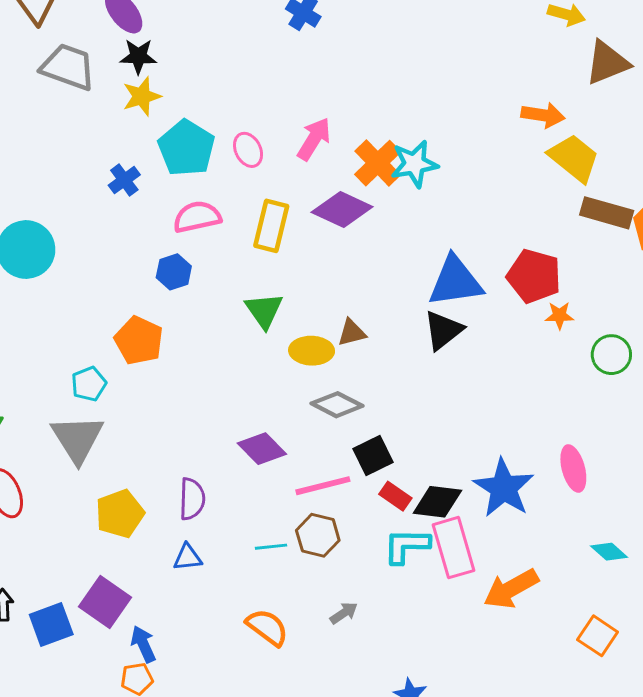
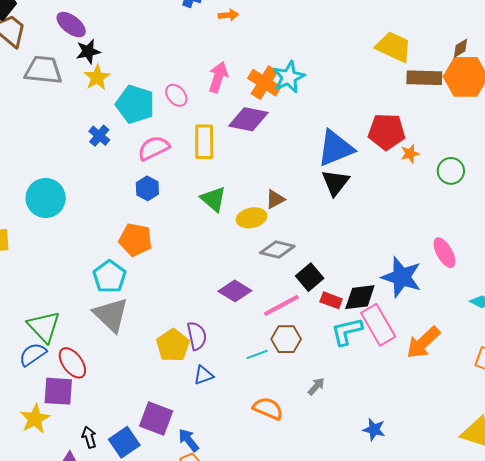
orange arrow: (543, 115) -> (228, 15), moved, size x0.7
cyan pentagon: (89, 384) -> (109, 277), size x1.4
yellow pentagon: (120, 514) -> (173, 345), moved

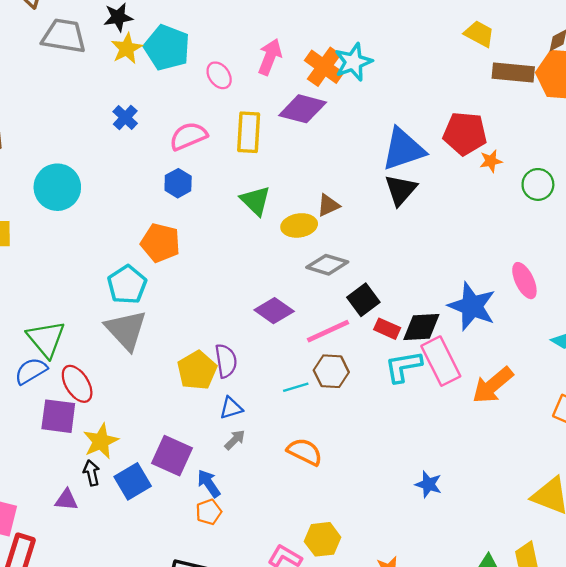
yellow trapezoid: (394, 47) -> (479, 34), size x0.7
cyan pentagon: (135, 104) -> (167, 48), moved
gray arrow: (316, 386) -> (235, 440), moved
yellow star: (35, 419) -> (101, 441), moved

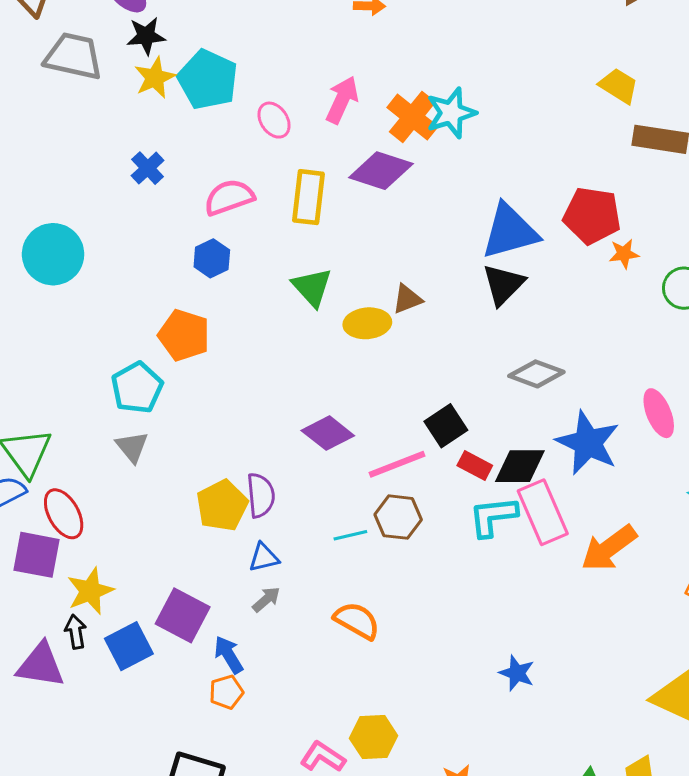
gray diamond: (327, 265) -> (536, 374), moved
gray triangle: (126, 330) -> (132, 447), size x0.6
purple triangle: (66, 500) -> (41, 665), size x1.6

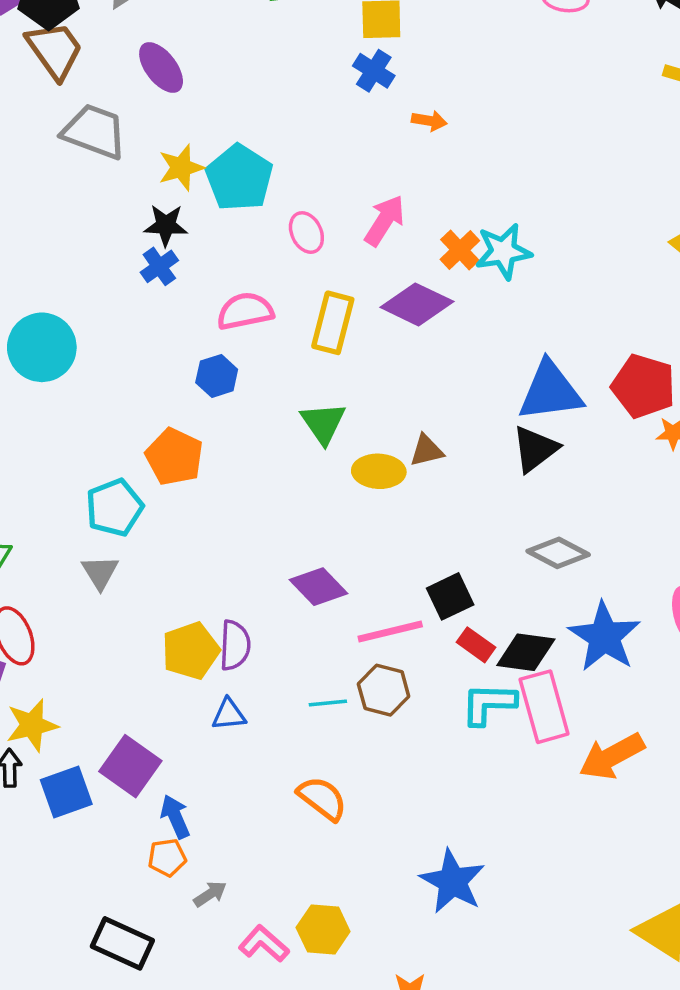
black star: (146, 36) -> (166, 225), moved
orange cross: (412, 117) -> (460, 250), size x0.7
gray arrow: (266, 599) -> (210, 894), moved
blue star: (517, 673) -> (453, 881), moved, size x1.6

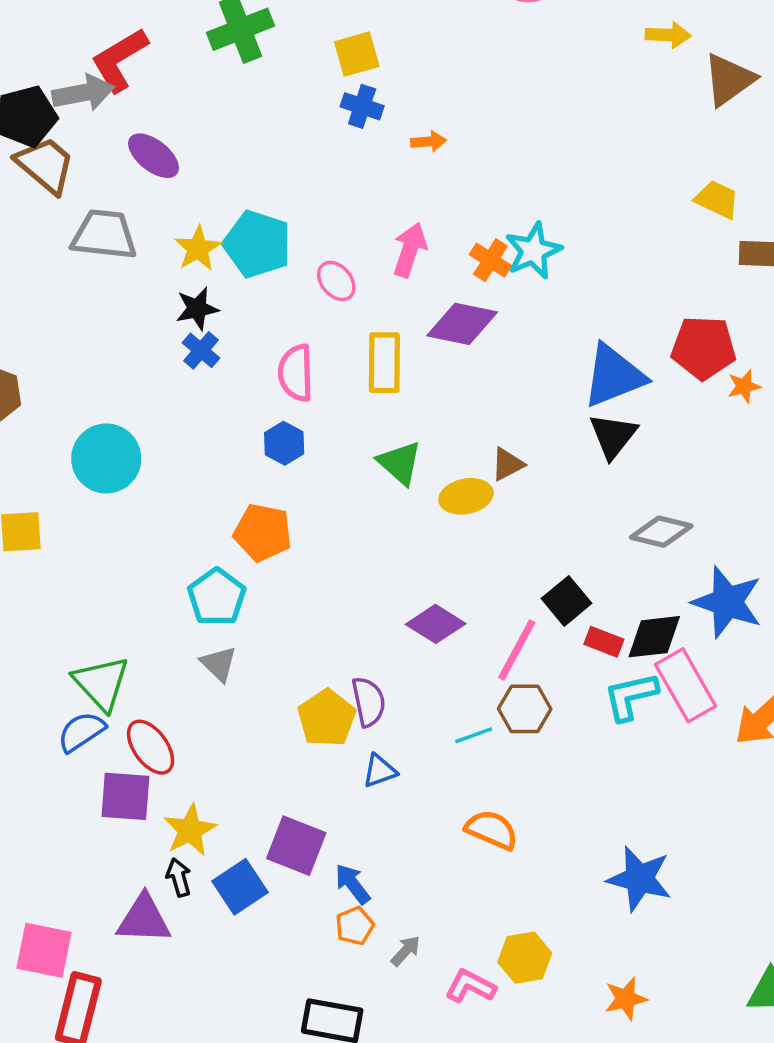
pink semicircle: (245, 311) -> (296, 373), turned -66
pink line: (390, 632) -> (517, 650), turned -34

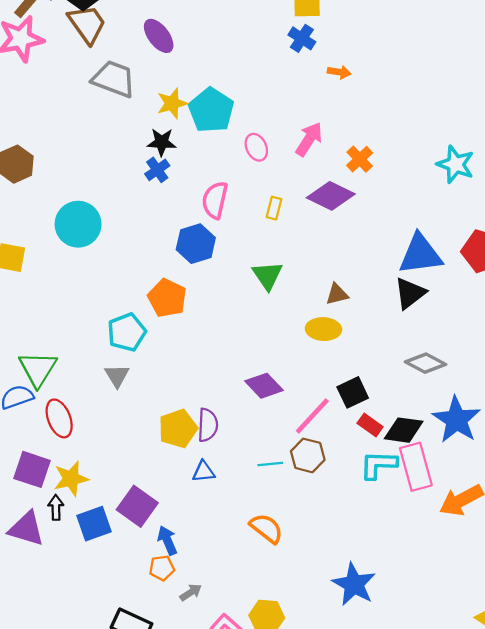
cyan star: (533, 251) -> (455, 164), moved, turned 30
yellow rectangle: (384, 363) -> (274, 208), size x0.6
blue hexagon: (284, 443) -> (196, 244), size x1.4
yellow ellipse: (466, 496) -> (324, 329), moved
purple square: (125, 796) -> (32, 469), moved

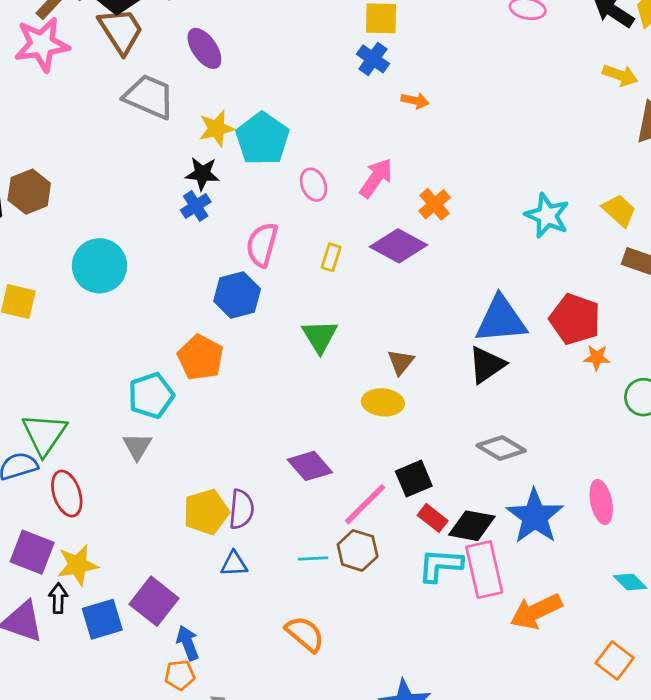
brown triangle: (337, 294) -> (401, 362), turned -40

